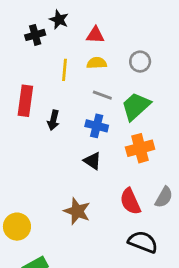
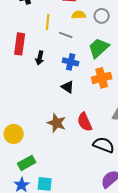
yellow semicircle: (97, 63) -> (79, 15), moved
gray line: (102, 95) -> (66, 35), moved
red semicircle: (130, 201) -> (85, 122), moved

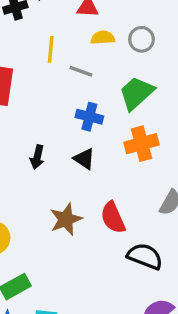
black arrow: (40, 58) -> (37, 157), moved
brown star: (57, 123) -> (66, 219), turned 30

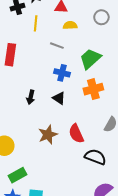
gray circle: (142, 39) -> (101, 17), moved
yellow line: (51, 49) -> (36, 23), moved

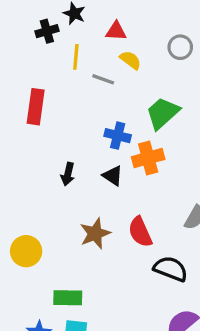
yellow semicircle: (70, 25) -> (130, 60), turned 40
gray line: (57, 46) -> (103, 79), moved
orange cross: (93, 89) -> (148, 158), moved
green rectangle: (17, 175) -> (68, 298), moved, turned 30

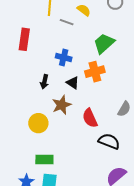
blue cross: (118, 136) -> (64, 57), moved
brown star: (95, 234) -> (62, 105), moved
yellow circle: (26, 251) -> (38, 123), moved

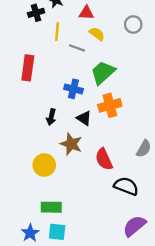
green trapezoid: (104, 43) -> (103, 73), moved
brown star: (62, 105) -> (71, 144), turned -30

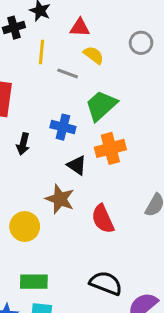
black arrow: (51, 117) -> (23, 144), moved
black semicircle: (126, 186) -> (106, 283), moved

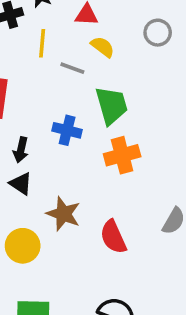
green trapezoid: (101, 106) -> (111, 105), turned 116
black triangle: (77, 165) -> (21, 184), moved

